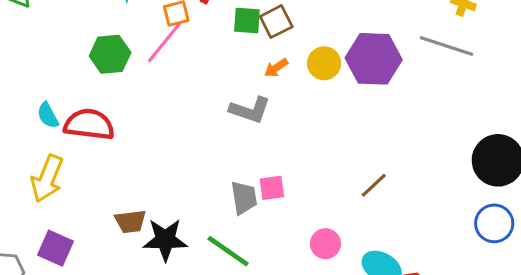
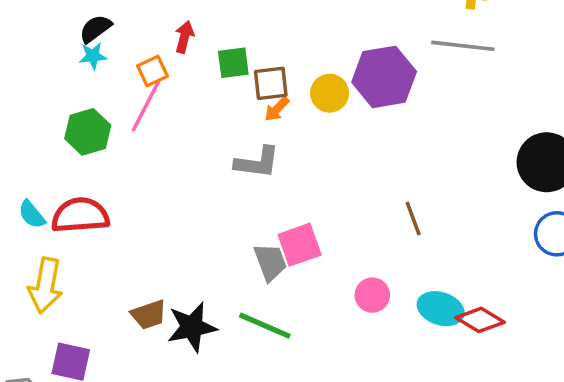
brown square: (276, 22) -> (271, 83), moved, turned 32
brown line: (374, 185) -> (413, 219), turned -56
pink square: (272, 188) -> (300, 245), size x1.4

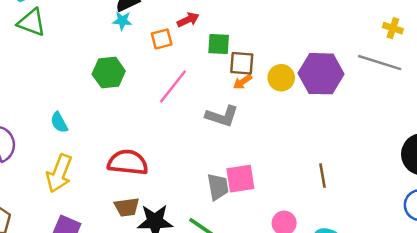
red arrow: (184, 37) -> (188, 20), turned 40
pink line: (146, 106) -> (173, 86), moved
red semicircle: (80, 215) -> (128, 162), moved

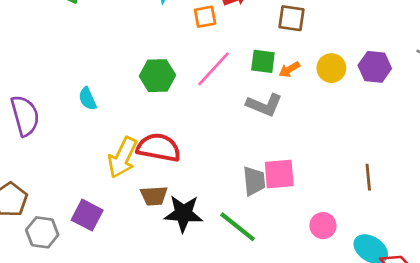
green square: (219, 44) -> (263, 61), moved
brown square: (242, 63) -> (292, 18), moved
green hexagon: (109, 73) -> (157, 76), moved
purple hexagon: (321, 74) -> (375, 67), size x0.7
yellow arrow: (59, 173) -> (122, 158), moved

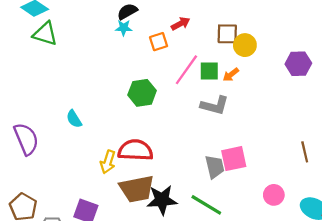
yellow circle: (331, 68) -> (245, 45), moved
pink line: (214, 69) -> (186, 70), moved
green hexagon: (157, 76) -> (142, 93), moved
yellow arrow: (122, 158) -> (108, 162), size x0.7
brown trapezoid: (154, 196) -> (137, 189), size x1.6

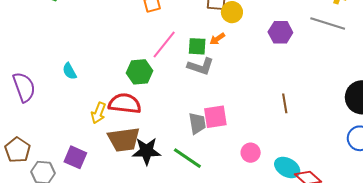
pink line: (186, 70) -> (164, 44), moved
green square: (209, 71) -> (197, 46), moved
green hexagon: (142, 93) -> (139, 72), moved
brown line: (305, 152) -> (285, 103), moved

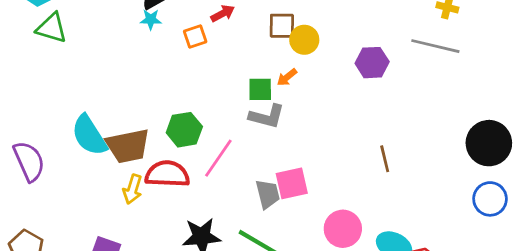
pink line: (164, 44) -> (218, 158), moved
cyan semicircle: (69, 71) -> (89, 135), size x1.8
brown trapezoid: (124, 140) -> (128, 146), moved
pink circle: (251, 153) -> (343, 229), size x1.4

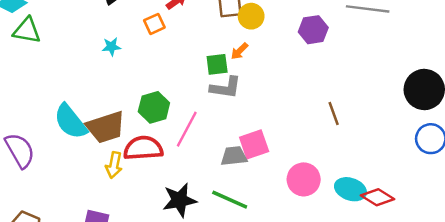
cyan star: (151, 19) -> (111, 47), moved
gray trapezoid: (268, 194) -> (234, 156), turned -76

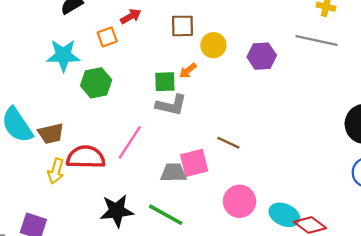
yellow circle: (251, 16) -> (213, 45), moved
cyan star: (111, 47) -> (63, 55), size x1.8
green hexagon: (154, 107) -> (96, 83), moved
brown line: (334, 113) -> (228, 143), moved, turned -50
brown trapezoid: (106, 127) -> (51, 133), size x0.7

